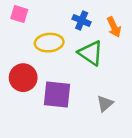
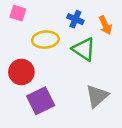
purple square: (57, 94) -> (41, 101), moved, turned -32
gray triangle: (105, 104) -> (97, 96), size x1.5

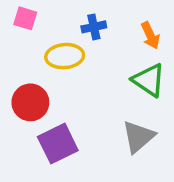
blue cross: (75, 19) -> (94, 27), moved, turned -35
green triangle: (84, 49) -> (149, 80), moved

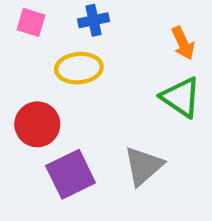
blue cross: (94, 27) -> (93, 20), moved
gray triangle: (138, 137) -> (143, 166), moved

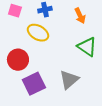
orange arrow: (183, 43) -> (80, 16), moved
yellow ellipse: (79, 68) -> (38, 33), turned 35

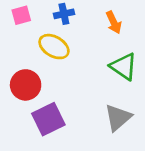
pink square: (15, 11) -> (21, 15), turned -32
gray triangle: (69, 80) -> (118, 118), moved

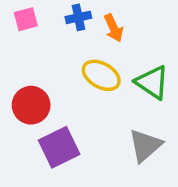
orange arrow: (114, 22) -> (114, 28), moved
yellow ellipse: (54, 47) -> (101, 75), moved

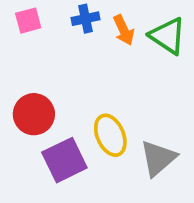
yellow ellipse: (101, 75) -> (110, 135), moved, turned 36
green triangle: (152, 82) -> (168, 36), moved

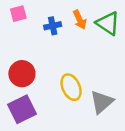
blue cross: (85, 19) -> (53, 26), moved
purple square: (64, 160) -> (22, 109), moved

